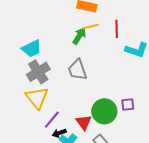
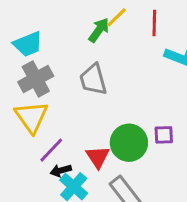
yellow line: (91, 27) -> (117, 17), turned -35

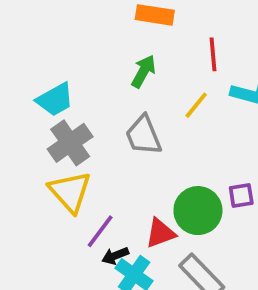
yellow line: (117, 17) -> (196, 105), moved
red triangle: (98, 157) -> (160, 233), turned 50

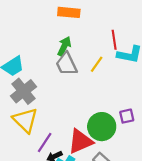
red line: (213, 54) -> (114, 40), moved
gray trapezoid: (143, 135) -> (66, 64), moved
red triangle: (160, 233) -> (80, 141), size x1.4

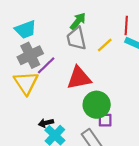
purple square: (127, 116) -> (105, 120), moved
red triangle: (80, 141) -> (79, 78), moved
purple line: (45, 142) -> (46, 65), moved

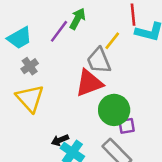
gray trapezoid: (76, 38) -> (99, 61), moved
gray cross: (30, 55) -> (30, 66), size x0.6
purple line: (46, 65) -> (59, 31), moved

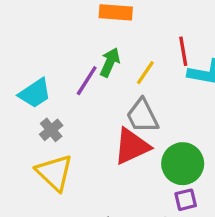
yellow line: (112, 41) -> (145, 73), moved
green circle: (114, 110) -> (183, 164), moved

